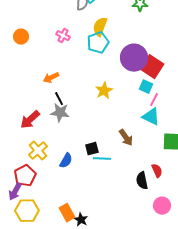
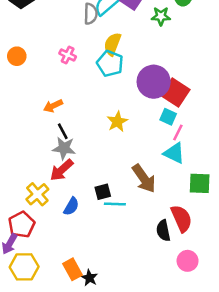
cyan pentagon: (98, 43) -> (110, 63), turned -30
red arrow: (30, 120) -> (62, 170), moved
brown arrow: (126, 138) -> (144, 179), size x1.4
red semicircle: (157, 171) -> (181, 218), size x1.6

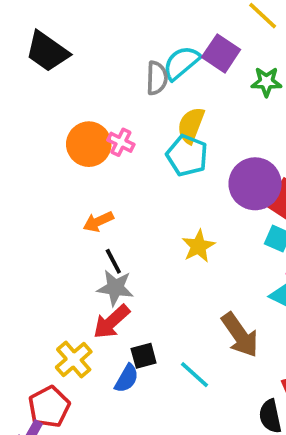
orange circle: (17, 56) -> (89, 144), moved, size x1.5
black square: (103, 192) -> (144, 356), moved
cyan line: (115, 204) -> (195, 375), turned 40

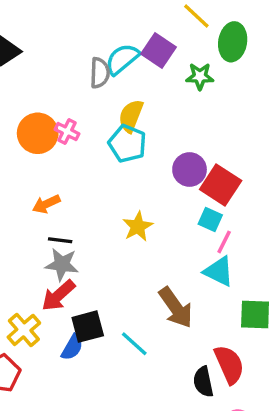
purple circle: (255, 184) -> (190, 170), size x0.7
black line: (113, 261) -> (60, 240), turned -55
black square: (144, 356) -> (88, 327), size x1.4

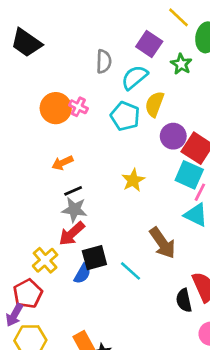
cyan semicircle: (122, 59) -> (134, 77), moved
green star: (200, 76) -> (181, 64), turned 30
yellow semicircle: (131, 116) -> (155, 104), moved
cyan square: (210, 220) -> (189, 175), size x1.5
black line: (60, 240) -> (73, 191), turned -30

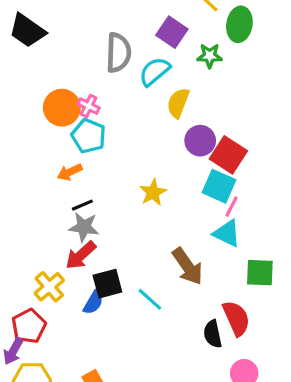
gray semicircle: (104, 61) -> (118, 53), size x1.4
green star: (181, 64) -> (210, 56), turned -30
cyan pentagon: (125, 116) -> (89, 136), moved

